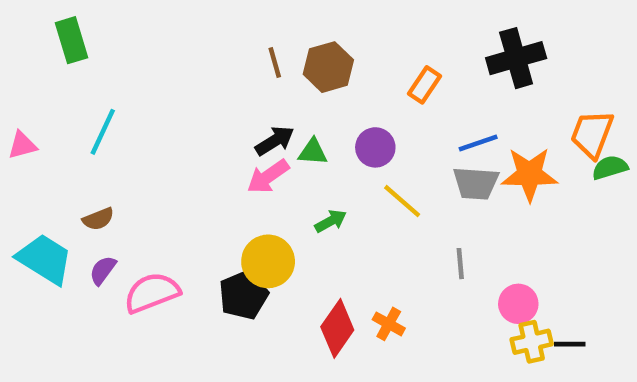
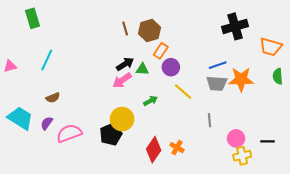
orange rectangle: (424, 85) -> (161, 51), moved
orange trapezoid: (592, 134) -> (271, 47), moved, turned -95
green semicircle: (610, 168) -> (278, 76), turned -77
brown semicircle: (98, 219) -> (53, 98), moved
black line: (570, 344) -> (268, 141), moved

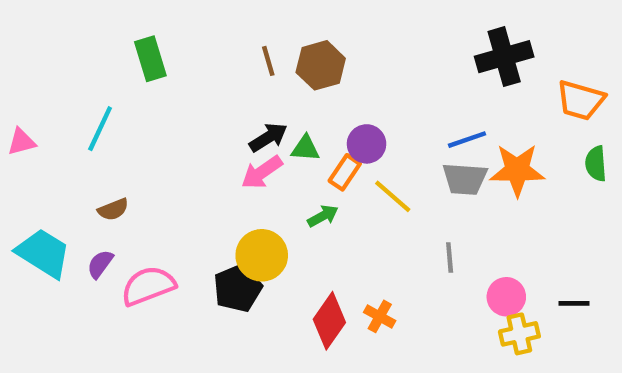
green rectangle: (32, 18) -> (150, 59), moved
orange rectangle: (161, 51) -> (345, 172), moved

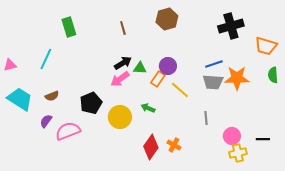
brown hexagon: (321, 65) -> (167, 19), moved
green arrow: (323, 216) -> (148, 108), moved, turned -128
cyan trapezoid: (43, 253) -> (20, 99), moved
black pentagon: (238, 288) -> (91, 103), moved

